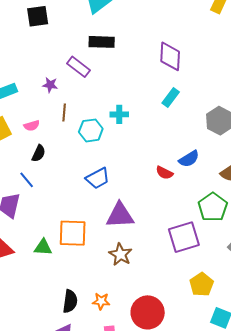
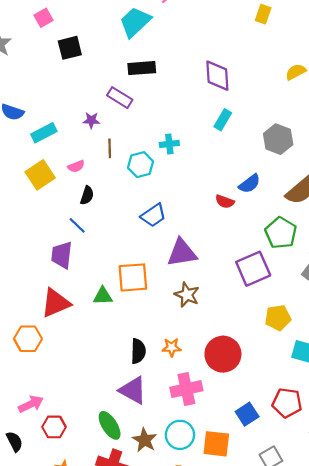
yellow pentagon: (202, 284) -> (278, 318), turned 30

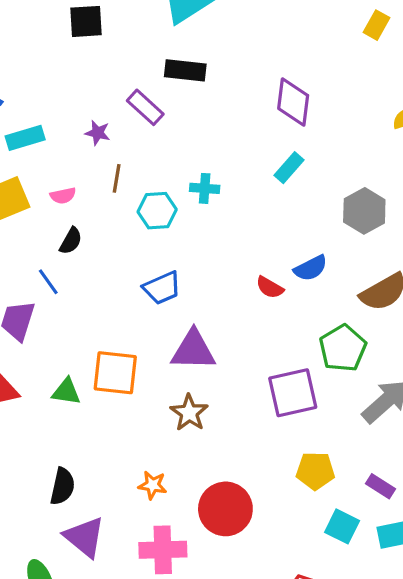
black semicircle: (138, 351) -> (63, 486), moved

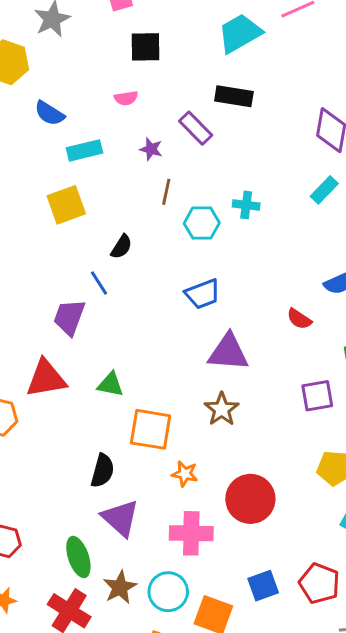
pink semicircle: (63, 196) -> (126, 98), moved
red semicircle: (270, 287) -> (299, 319), moved
orange square: (115, 373) -> (151, 429), moved
purple square: (293, 393) -> (317, 396), size x0.7

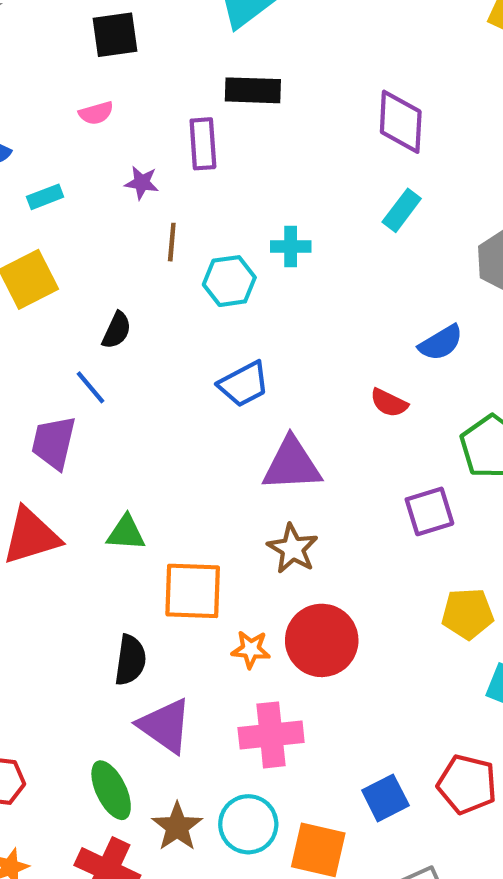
purple rectangle: (196, 128) -> (203, 144), turned 48
cyan rectangle: (84, 150) -> (45, 197), size x0.7
red circle: (250, 499) -> (322, 640), moved

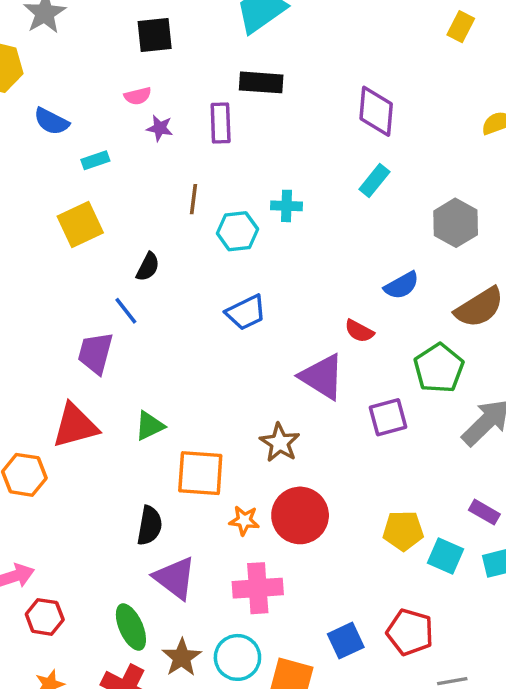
purple star: (142, 183) -> (160, 128), moved
purple triangle: (292, 464) -> (322, 377), moved, turned 33
green triangle: (126, 533) -> (150, 426), turned -32
yellow pentagon: (468, 614) -> (403, 531), moved

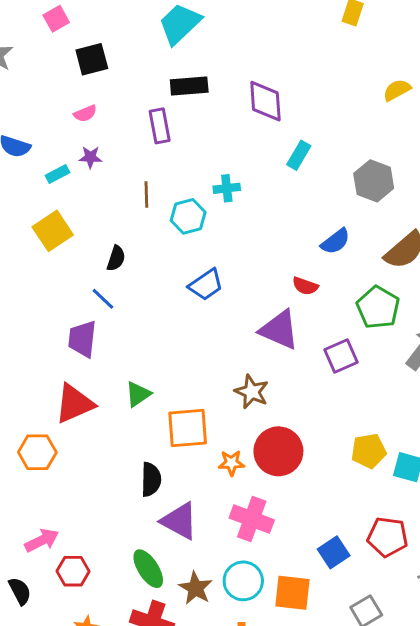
purple diamond: (376, 111) -> (265, 101), moved
purple star: (160, 128) -> (90, 157), moved
pink cross: (258, 588) -> (252, 519), turned 33

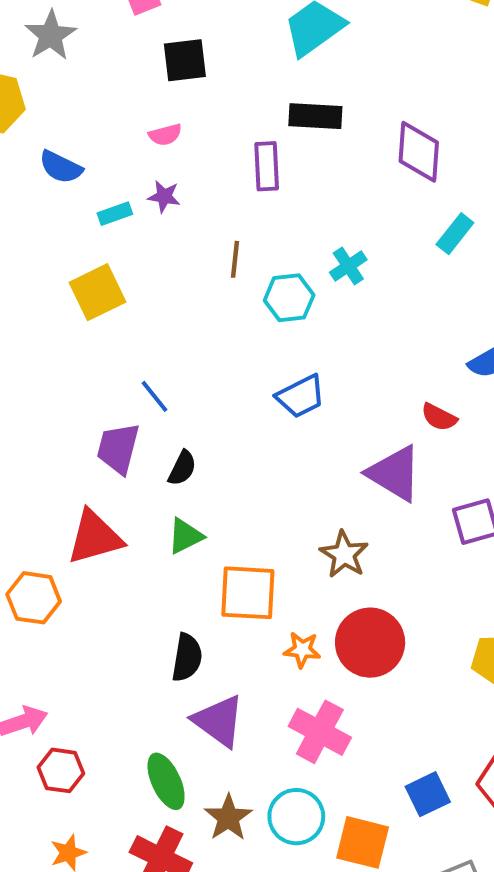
cyan cross: (227, 188) -> (348, 266), turned -35
black semicircle: (116, 258) -> (182, 468), moved

